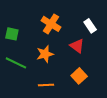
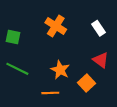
red triangle: (77, 46) -> (101, 60), moved
orange star: (45, 54) -> (60, 70), moved, turned -30

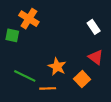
orange cross: (56, 26) -> (29, 19), moved
green line: (17, 69) -> (25, 76), moved

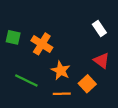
orange cross: (29, 19) -> (42, 44), moved
orange line: (48, 88) -> (62, 94), moved

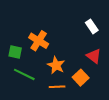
green square: (13, 37) -> (15, 52), moved

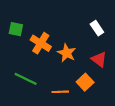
green square: (15, 52) -> (16, 29), moved
orange star: (56, 65) -> (67, 53), moved

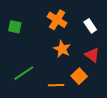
orange cross: (41, 43) -> (57, 20), moved
green line: (26, 79) -> (24, 73), turned -60

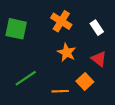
green square: (15, 27) -> (16, 29), size x1.5

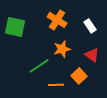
orange star: (67, 52) -> (62, 49), turned 30
green line: (26, 78) -> (39, 66), moved

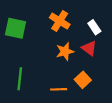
red triangle: (92, 55) -> (89, 48), moved
green line: (39, 66) -> (20, 79), moved, turned -50

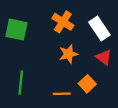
white rectangle: (94, 27) -> (99, 28), size x1.5
red triangle: (89, 48) -> (104, 57), moved

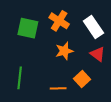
green square: (16, 30) -> (28, 28), moved

